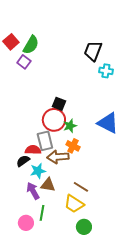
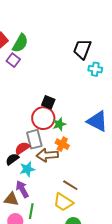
red semicircle: (33, 150) -> (22, 148), turned -35
brown triangle: (48, 185) -> (11, 199), moved

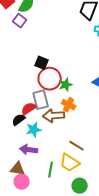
black square: (48, 102) -> (42, 63), moved
purple arrow: (22, 189) -> (29, 150), turned -54
brown triangle: (11, 199) -> (18, 169), moved
green line: (31, 211) -> (51, 170), moved

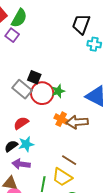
green star: (66, 85) -> (58, 91), moved
gray rectangle: (41, 100) -> (22, 89), moved, turned -36
brown arrow: (54, 116) -> (77, 122), moved
black semicircle: (19, 120) -> (11, 146), moved

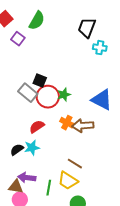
green semicircle: (19, 18) -> (37, 21), moved
red semicircle: (21, 123) -> (37, 127), moved
purple arrow: (21, 164) -> (27, 178), moved

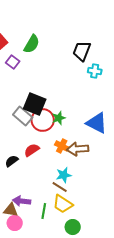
black square: (40, 81) -> (35, 104), size x1.6
cyan star: (32, 148) -> (64, 175), moved
black semicircle: (17, 150) -> (12, 161), moved
brown line: (75, 164) -> (60, 187), moved

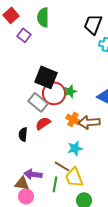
green semicircle: (32, 44) -> (43, 17), turned 150
gray rectangle: (23, 116) -> (38, 102), moved
black semicircle: (12, 161) -> (23, 134), turned -48
brown line: (60, 187) -> (62, 166), moved
yellow trapezoid: (63, 204) -> (74, 177), turned 35

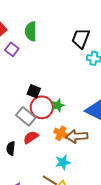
black square: (46, 77) -> (34, 91), size x0.6

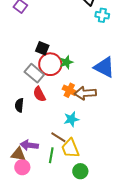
red semicircle: (31, 137) -> (39, 94), turned -84

